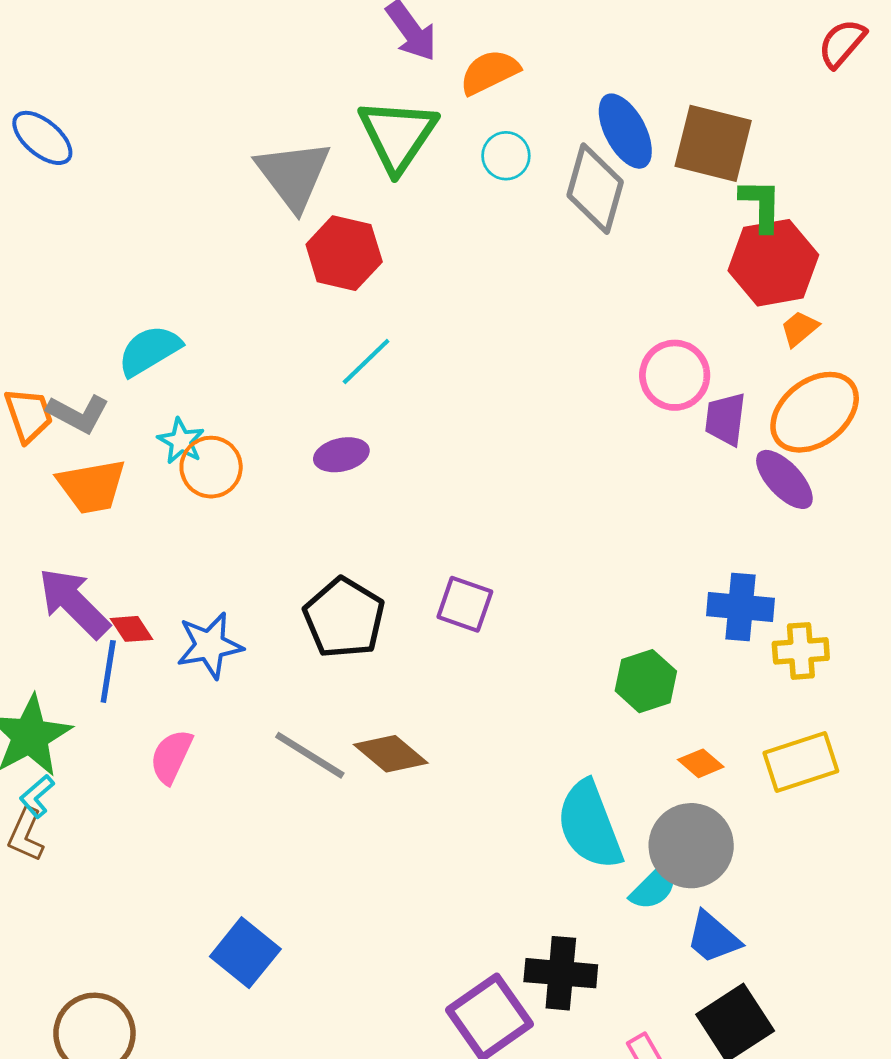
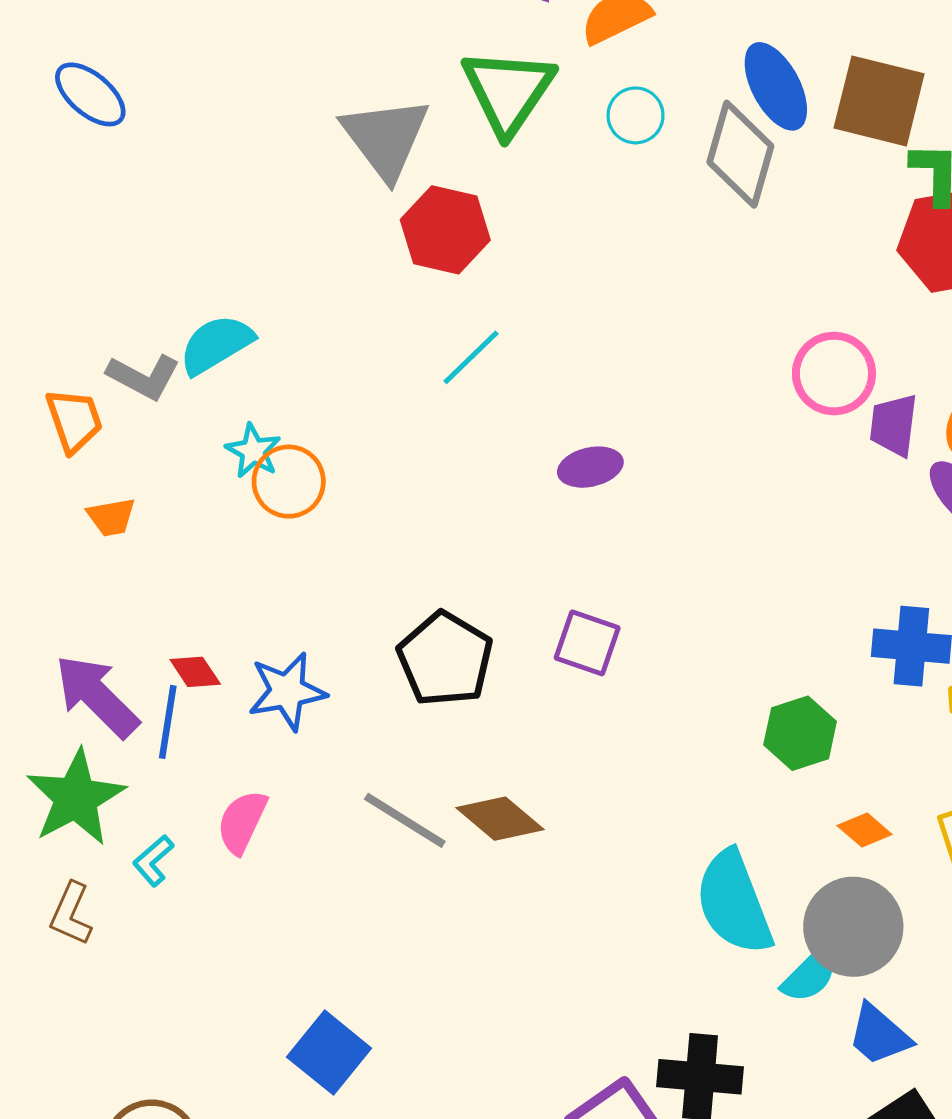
gray L-shape: (78, 414) -> (144, 377), moved
purple ellipse: (341, 455) -> (590, 467), moved
orange trapezoid: (92, 486) -> (111, 517), moved, size x0.6
purple arrow: (74, 603) -> (97, 696), moved
cyan L-shape: (37, 796) -> (153, 861), moved

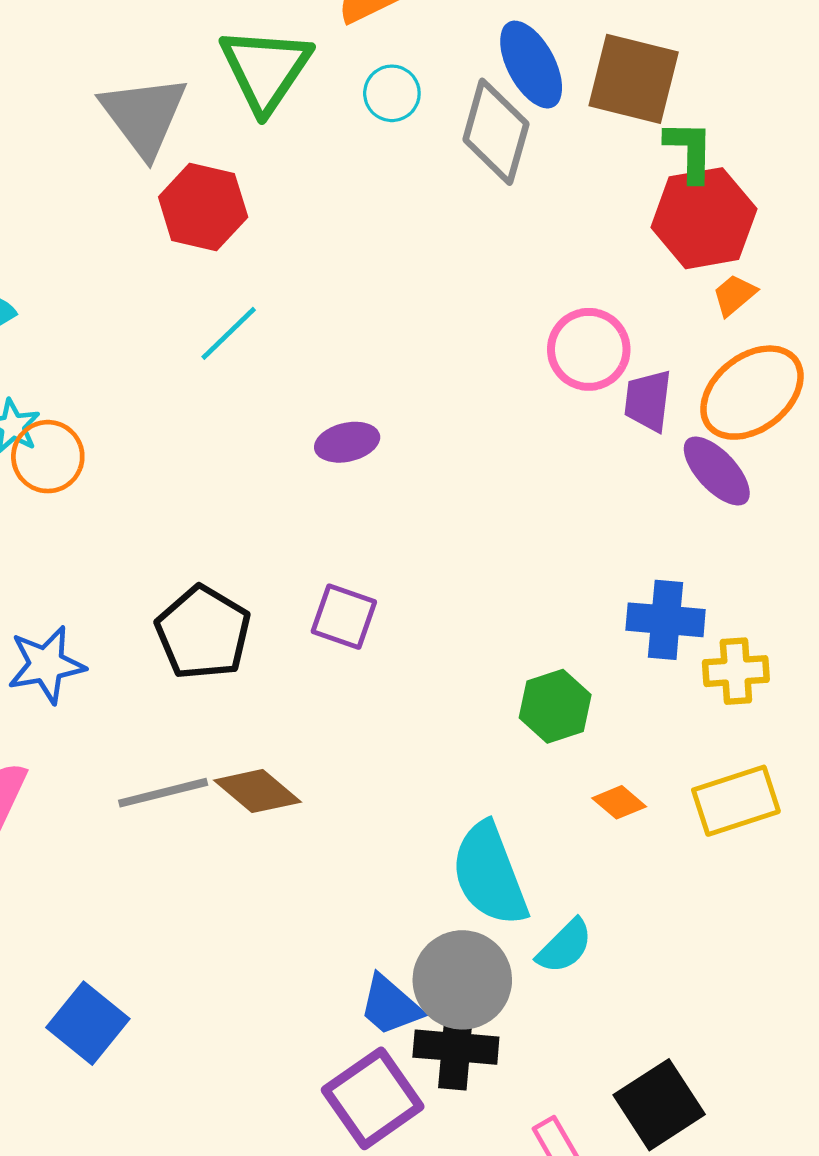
gray line: (405, 820) -> (163, 793), turned -46
gray circle: (853, 927) -> (462, 980), moved
blue trapezoid: (879, 1035) -> (390, 1006), moved

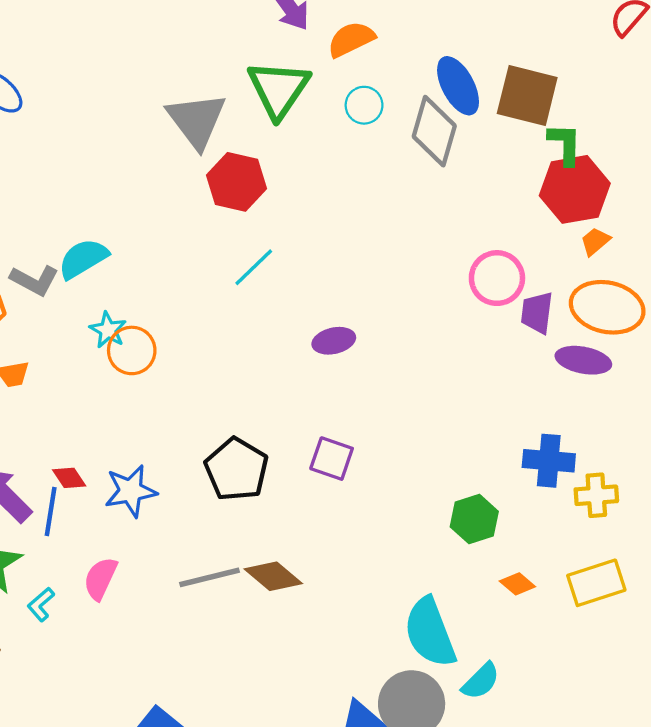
orange ellipse: (752, 393) -> (607, 307), turned 50
purple ellipse: (717, 471) -> (583, 360), turned -36

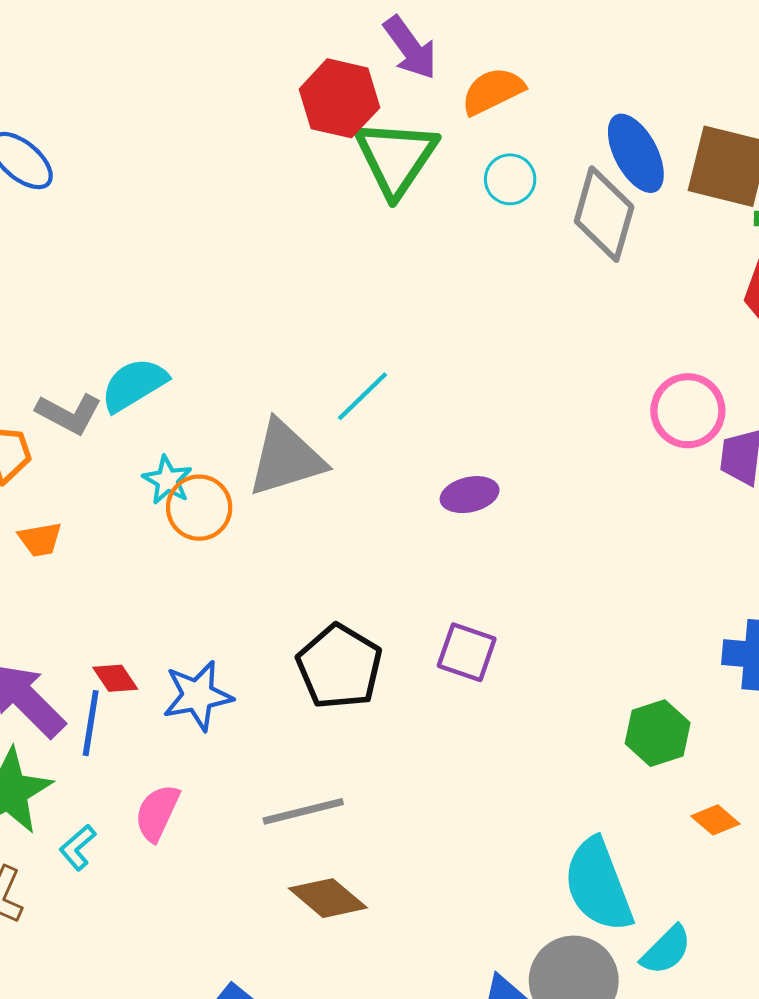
gray triangle: (197, 120) -> (286, 458), moved, turned 50
red hexagon: (237, 182) -> (339, 98), moved
brown diamond: (273, 576) -> (328, 898), moved

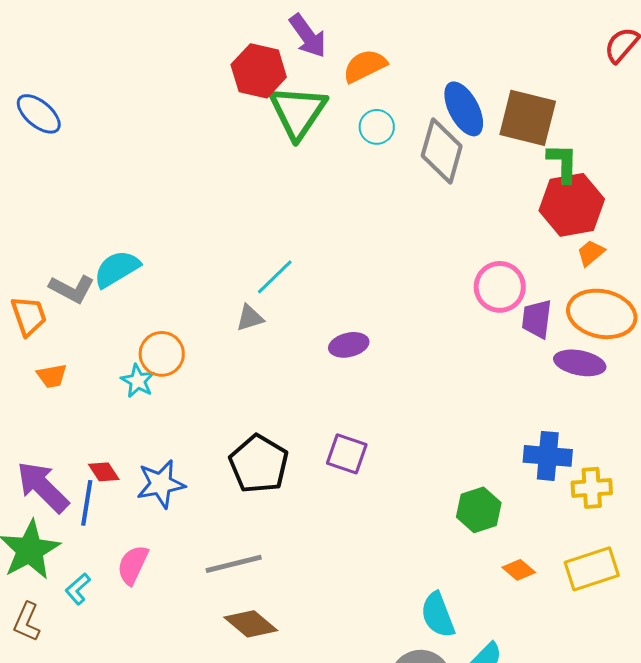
gray triangle: (286, 458) -> (250, 318), moved, size x0.5
cyan star: (167, 480) -> (138, 381), moved
cyan semicircle: (598, 885) -> (438, 615), size x0.7

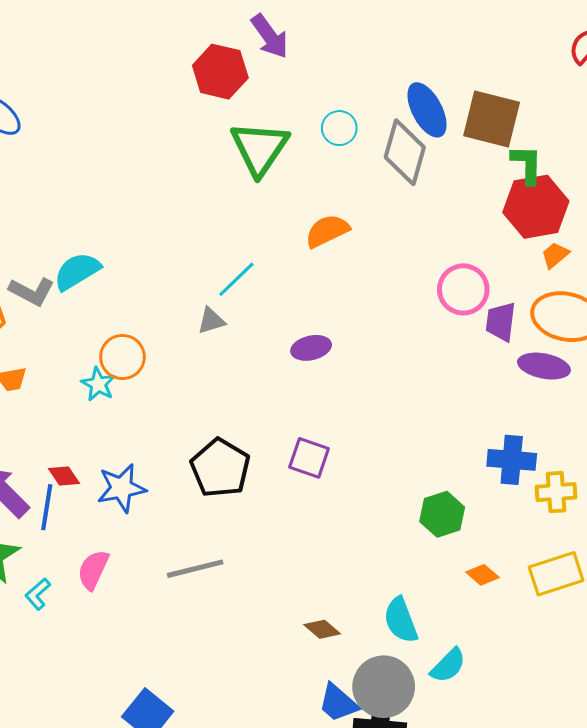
orange semicircle: (365, 66) -> (327, 231), moved
green triangle: (298, 112) -> (260, 148), moved
brown diamond: (251, 624) -> (322, 629), moved, size x0.7

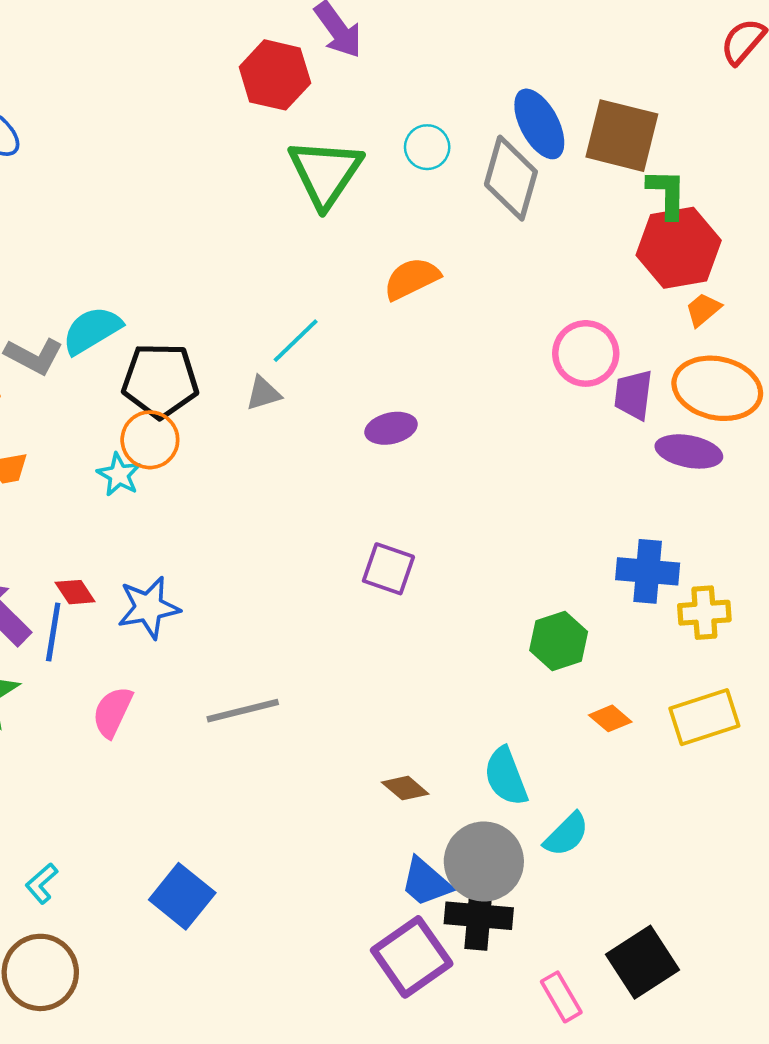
black pentagon: (220, 468) -> (160, 381), moved, turned -30
cyan L-shape: (38, 594) -> (42, 883), moved

